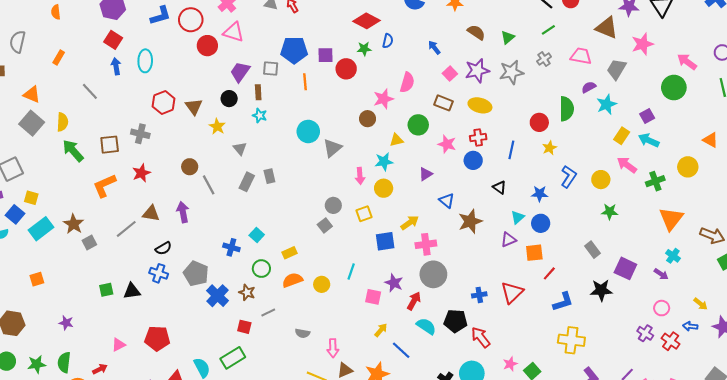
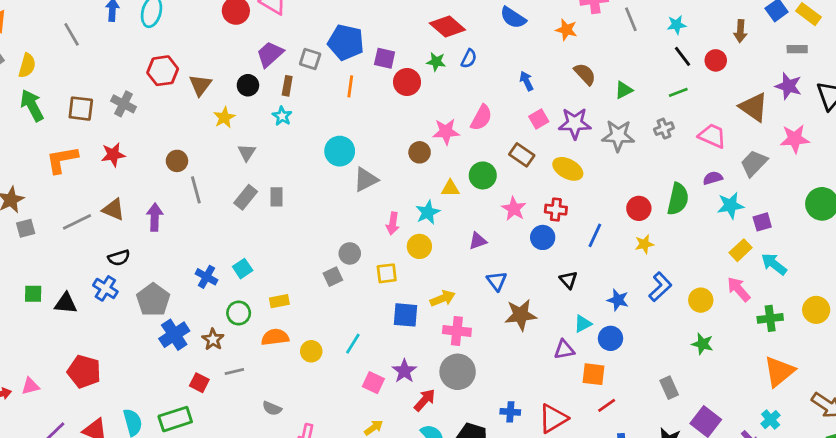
purple square: (647, 116) -> (762, 222), moved
cyan star: (384, 162) -> (428, 212), turned -30
pink triangle: (119, 345) -> (30, 386), moved

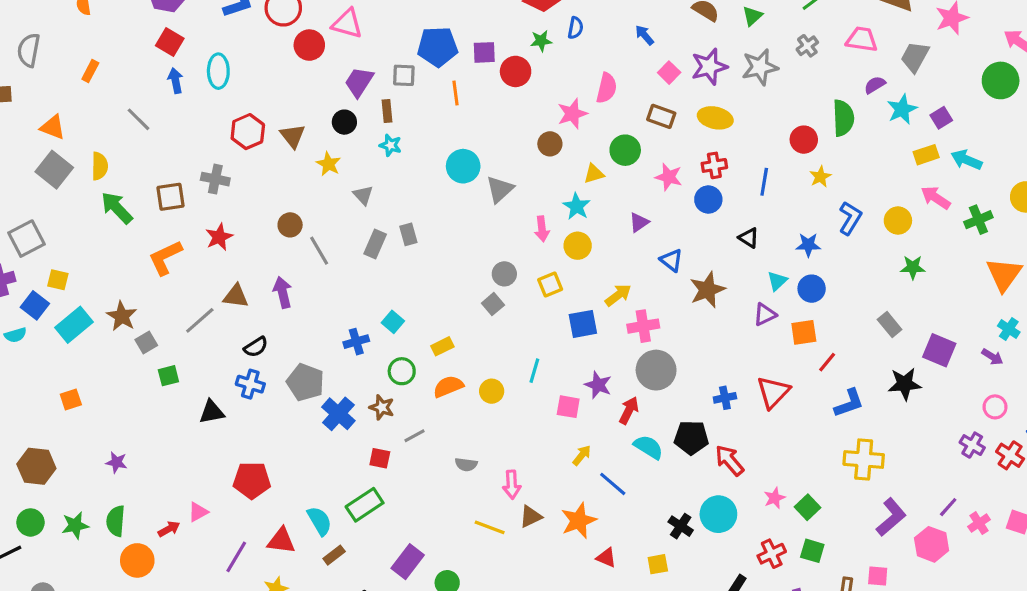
yellow rectangle: (741, 250) -> (926, 155), turned 40
blue cross: (206, 277) -> (356, 342), turned -30
green square: (33, 294) -> (168, 376), moved

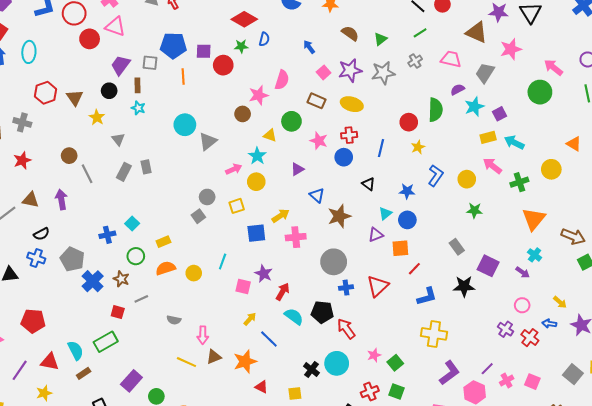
yellow triangle: (594, 174) -> (270, 135), turned 32
pink arrow: (542, 229) -> (234, 169), turned -112
gray circle: (656, 370) -> (334, 262), moved

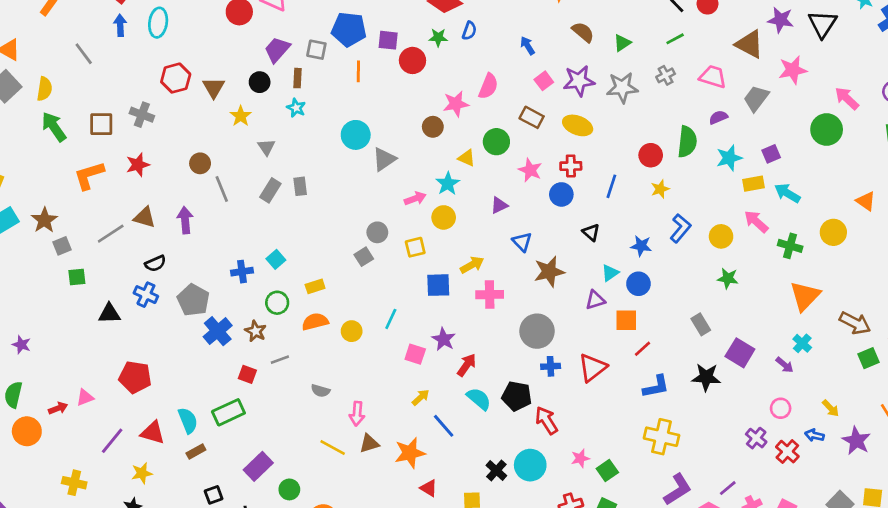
cyan star: (474, 107) -> (729, 158), moved
green cross: (519, 182) -> (790, 246), turned 30

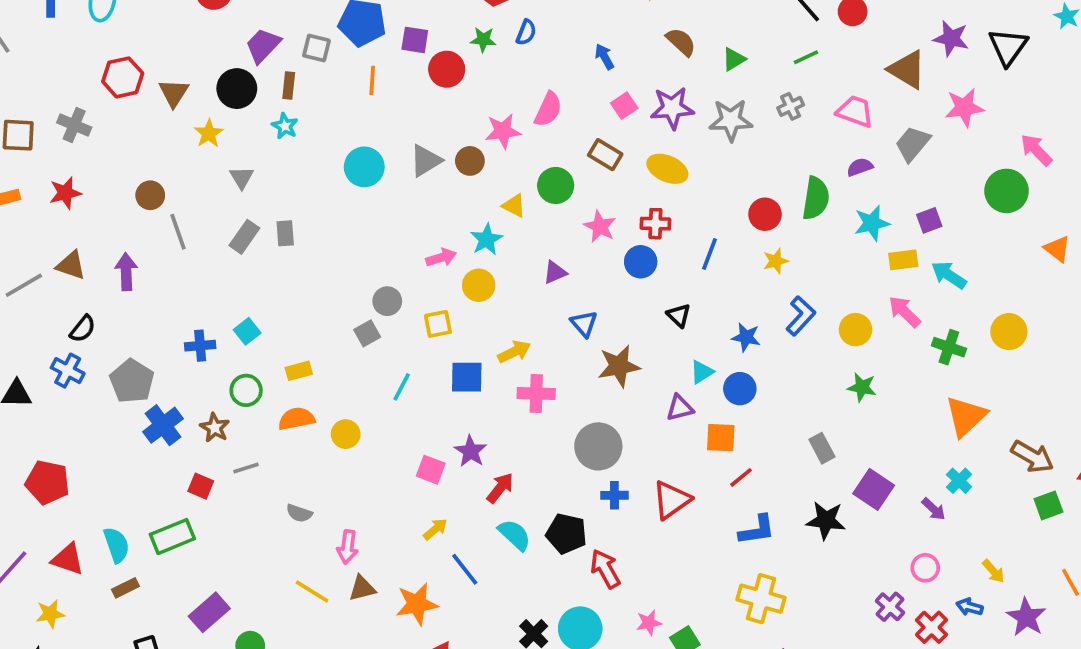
black circle: (260, 82) -> (237, 89), size x1.4
gray triangle: (384, 159) -> (426, 161), moved
orange triangle: (866, 201) -> (1057, 249), moved
black semicircle: (155, 263) -> (83, 329), turned -30
cyan line: (391, 319) -> (402, 387), moved

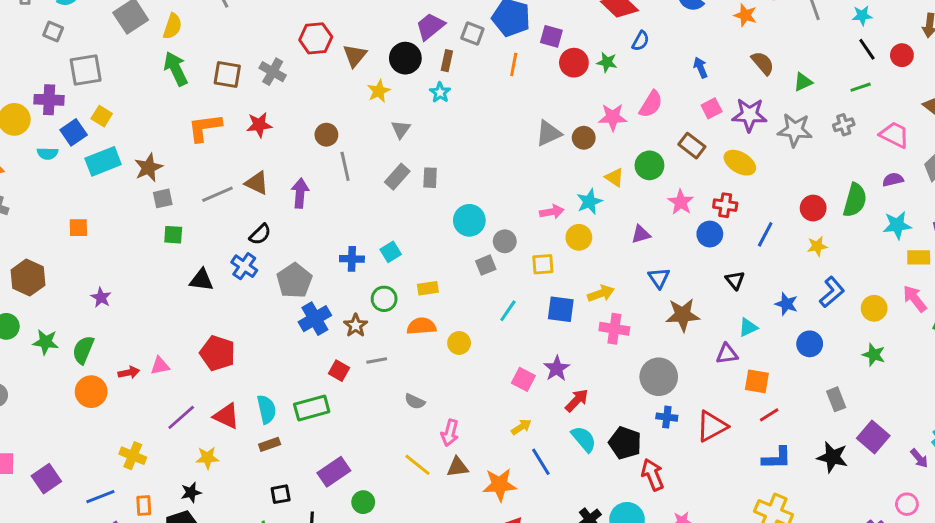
green star: (483, 40) -> (607, 62), moved
cyan circle: (364, 167) -> (469, 220), moved
blue circle: (740, 389) -> (810, 344), moved

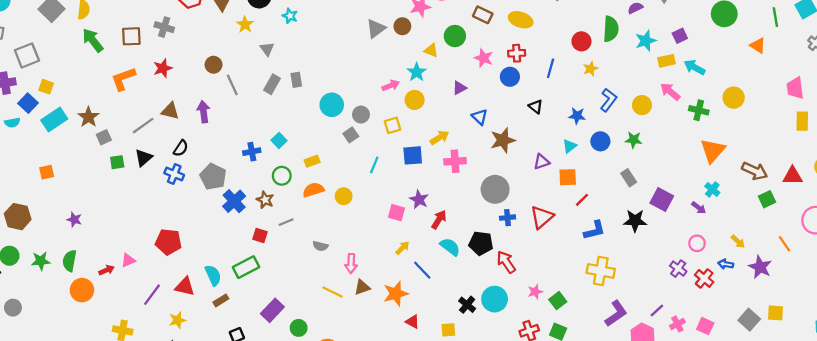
black triangle: (201, 280) -> (144, 158), moved, turned -36
cyan triangle: (748, 327) -> (570, 146), moved
green star: (874, 355) -> (634, 140), moved

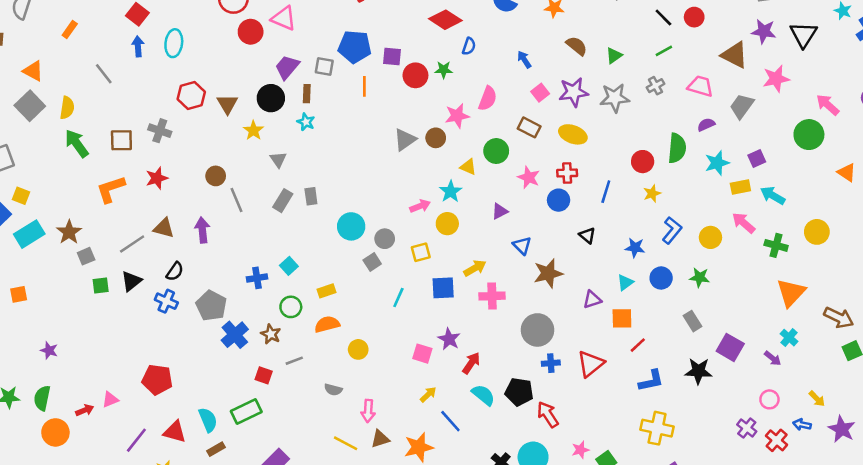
yellow circle: (344, 196) -> (358, 349), moved

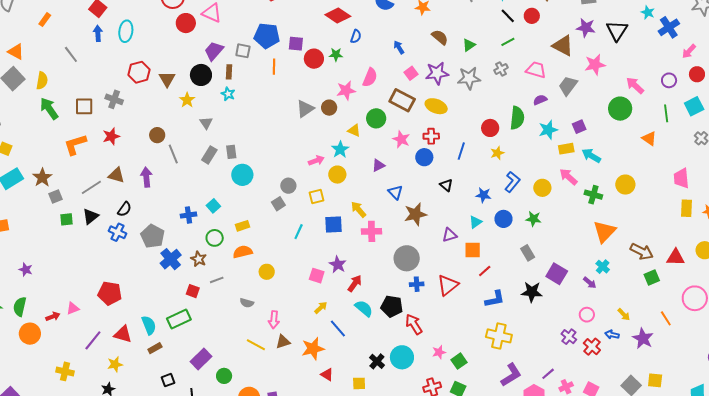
brown rectangle: (529, 127) -> (402, 100), size x1.4
cyan circle: (351, 226) -> (242, 175), moved
yellow arrow: (475, 268) -> (358, 209), turned -102

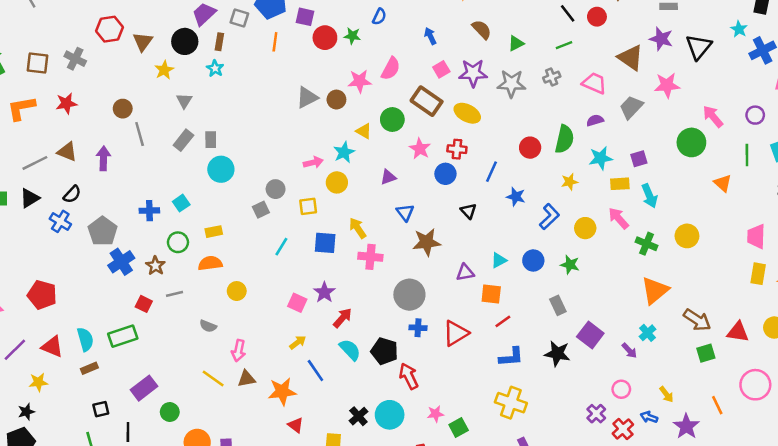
yellow star: (497, 153) -> (569, 182), moved
cyan arrow: (591, 156) -> (650, 196), turned -150
blue star: (483, 195) -> (516, 197), moved

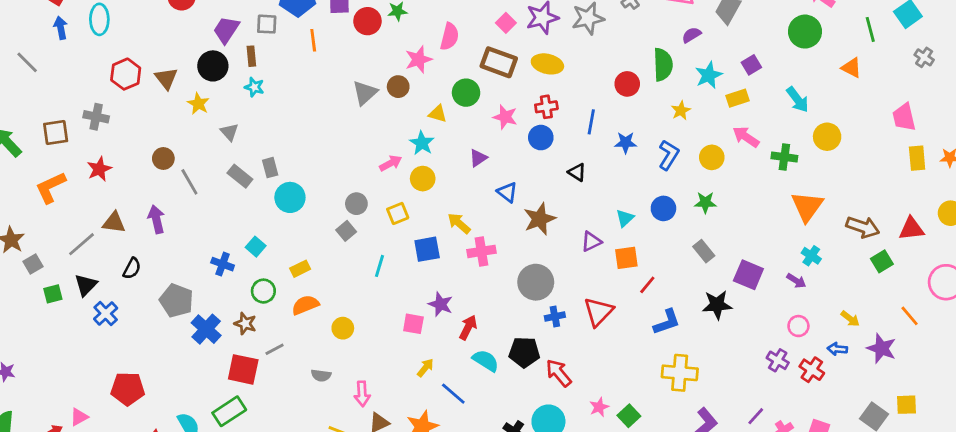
gray rectangle: (183, 140) -> (240, 176), turned -75
cyan arrow: (650, 196) -> (798, 100), moved
blue cross: (149, 211) -> (223, 264), turned 36
blue cross: (60, 221) -> (106, 313), moved, turned 30
red square: (144, 304) -> (243, 369), size x1.6

